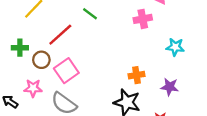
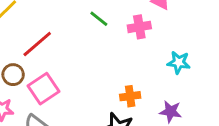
green line: (90, 14) -> (99, 19), moved

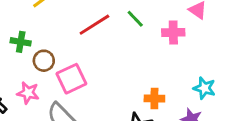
red line: (37, 44) -> (94, 25), moved
cyan star: (179, 62) -> (204, 88), moved

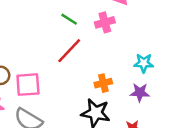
red line: (94, 25) -> (69, 51), moved
pink square: (71, 79) -> (28, 85), turned 36

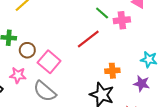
green line: (69, 19) -> (102, 13), moved
pink square: (28, 85) -> (49, 62), turned 35

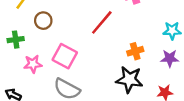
brown circle: (27, 50) -> (43, 21), moved
pink star: (18, 75) -> (33, 64), moved

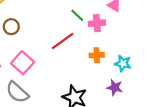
orange cross: (135, 51) -> (97, 55), moved

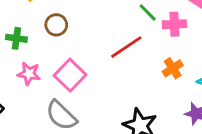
orange cross: (97, 55) -> (173, 68), turned -32

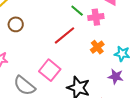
pink square: (70, 75) -> (50, 70), moved

